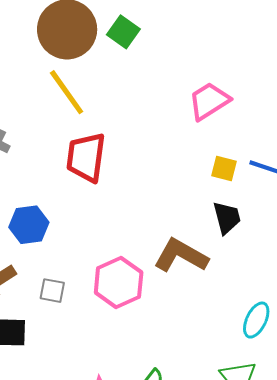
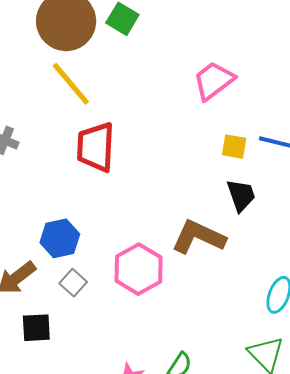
blue hexagon: (29, 225) -> (60, 238), moved
gray square: (52, 291) -> (73, 283), turned 36

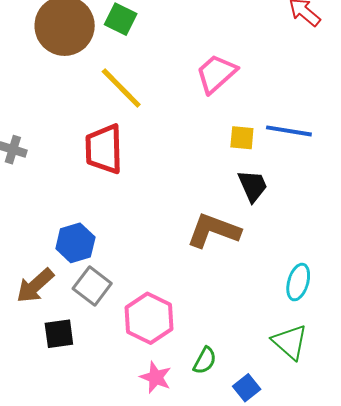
yellow line: (71, 84) -> (121, 88), moved
pink hexagon: (139, 269) -> (149, 318), moved
gray square: (73, 283) -> (92, 286), size x1.4

